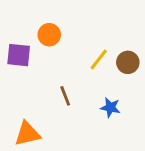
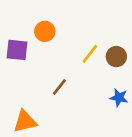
brown line: (65, 96) -> (59, 87), turned 60
blue star: (110, 107) -> (119, 98), moved

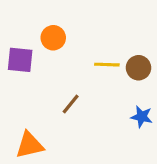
yellow line: (90, 54) -> (107, 65), turned 54

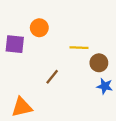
brown circle: (138, 68) -> (99, 63), moved

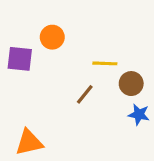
brown line: (52, 77) -> (85, 94), moved

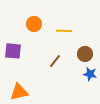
purple square: (20, 59) -> (13, 51), moved
yellow line: (105, 63) -> (64, 31), moved

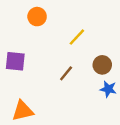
orange circle: (34, 24) -> (37, 17), moved
yellow line: (64, 31) -> (77, 37), turned -49

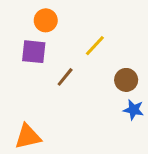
purple square: (15, 61) -> (34, 52), moved
brown line: (66, 73) -> (65, 77), moved

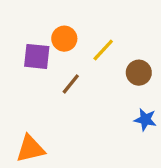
orange circle: (46, 20) -> (64, 39), moved
brown circle: (126, 80) -> (139, 73), moved

